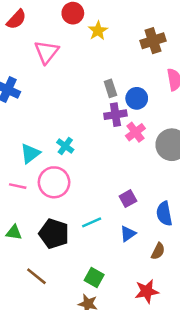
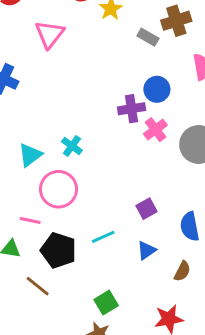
gray rectangle: (110, 88) -> (148, 37), moved, turned -42
pink line: (18, 186) -> (30, 221), moved
brown line: (36, 276) -> (38, 286), moved
green square: (94, 278) -> (106, 303), turned 30

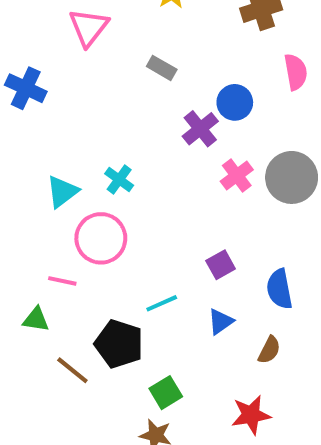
gray rectangle: (148, 37) -> (162, 68), moved
purple cross: (132, 109) -> (200, 129), turned -30
pink cross: (155, 130) -> (237, 175), moved
black pentagon: (59, 250) -> (119, 344), moved

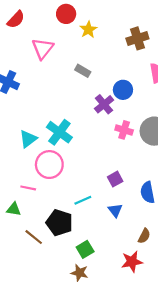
pink cross: (237, 175) -> (124, 130), turned -36
cyan cross: (119, 180) -> (59, 132), size x1.6
blue triangle: (221, 322) -> (115, 210), turned -32
brown semicircle: (269, 350) -> (144, 236), moved

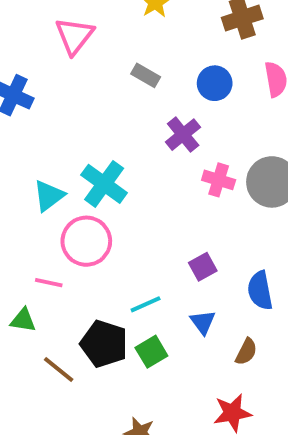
blue circle: (123, 90) -> (215, 83), moved
brown semicircle: (144, 236) -> (246, 352), moved
green square: (85, 249) -> (151, 352), moved

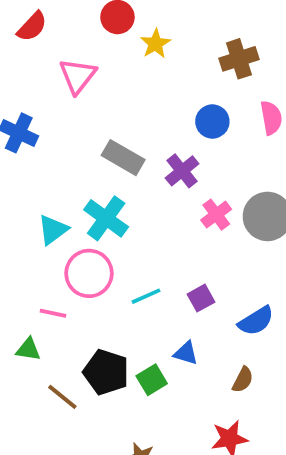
gray rectangle: (146, 75) -> (123, 158), moved, size x1.5
pink cross: (219, 180) -> (216, 215), turned 36
blue semicircle: (260, 291) -> (256, 321), turned -111
cyan line: (146, 304) -> (146, 296), moved
blue triangle: (203, 322) -> (186, 353), moved, turned -36

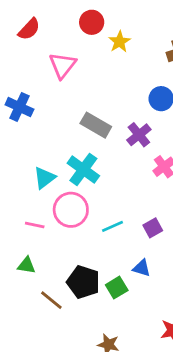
pink line: (53, 313) -> (35, 225), moved

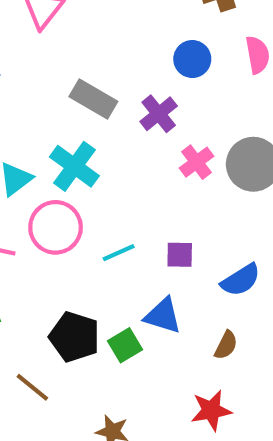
purple square: (153, 228) -> (180, 255), turned 30
blue triangle: (142, 268) -> (163, 316), size x1.4
brown line: (51, 300) -> (32, 387), moved

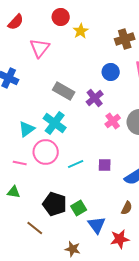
blue triangle: (163, 316) -> (97, 225), moved, turned 36

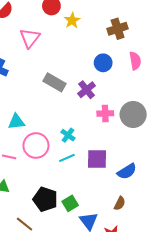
pink cross: (113, 121) -> (105, 113), turned 35
cyan cross: (55, 123) -> (68, 135), moved, size x0.6
cyan triangle: (27, 129) -> (16, 122), turned 30
purple square: (105, 165) -> (97, 159), size x1.5

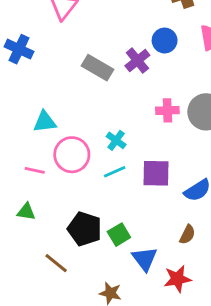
purple cross: (87, 90) -> (137, 60), moved

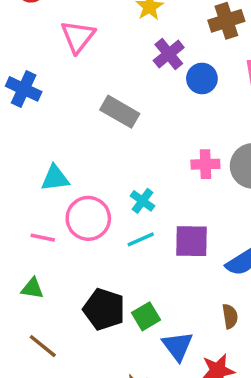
purple cross: (137, 60) -> (169, 54), moved
brown semicircle: (187, 235) -> (230, 316), turned -36
brown line: (56, 263) -> (43, 346), moved

